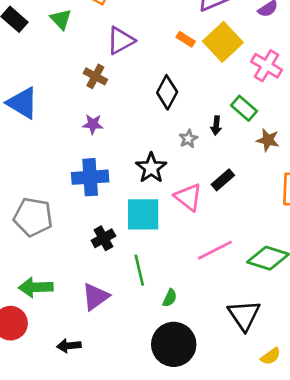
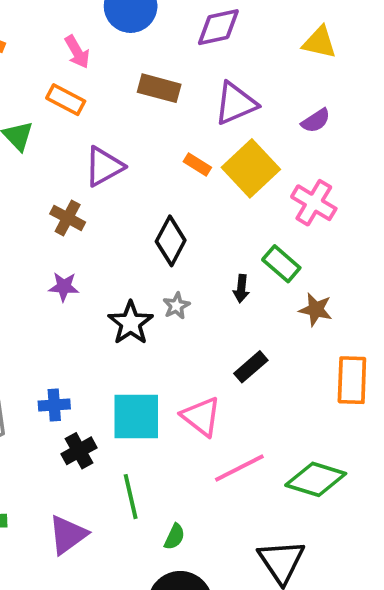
gray star: (188, 139) -> (176, 306), moved
black star: (151, 168) -> (131, 323), moved
blue cross: (90, 177) -> (54, 405), moved, size x0.6
pink triangle: (188, 197) -> (201, 416), moved

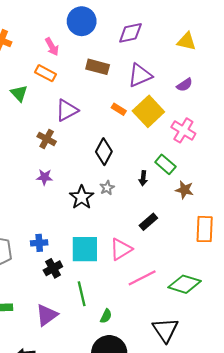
pink triangle: (201, 416) -> (121, 249), turned 50

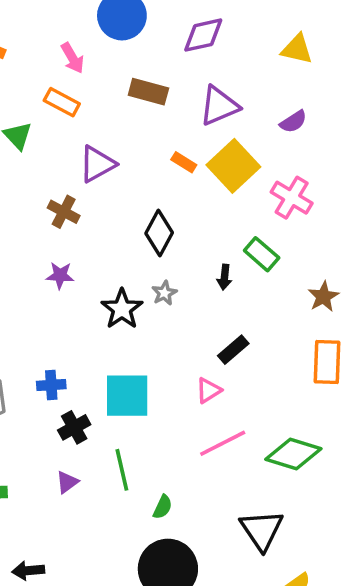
brown star: (185, 190) -> (323, 297), moved, turned 30
pink triangle: (121, 249) -> (209, 390), moved, size x0.7
purple triangle: (47, 315) -> (67, 482), moved, size x0.6

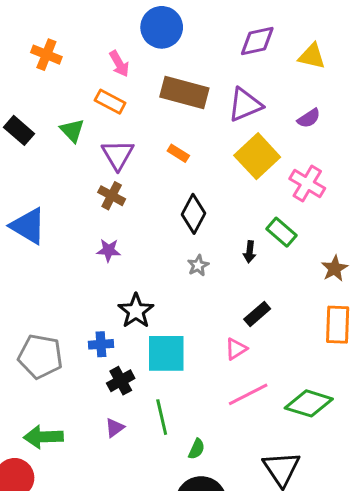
purple diamond: (203, 35) -> (257, 41), moved
brown rectangle: (148, 92) -> (184, 93), size x1.4
orange rectangle: (184, 162) -> (178, 153), moved
purple triangle: (97, 164) -> (118, 155), moved, turned -32
black star: (122, 309) -> (136, 311), moved

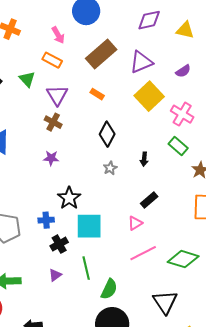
brown rectangle: (184, 93) -> (101, 54), turned -56
green rectangle: (281, 232) -> (178, 146), moved
green semicircle: (197, 449) -> (109, 289), size x1.5

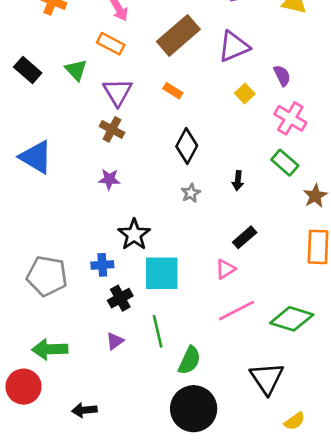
purple semicircle: (183, 71) -> (282, 76), moved, turned -84
yellow square: (149, 96) -> (245, 93), size x0.5

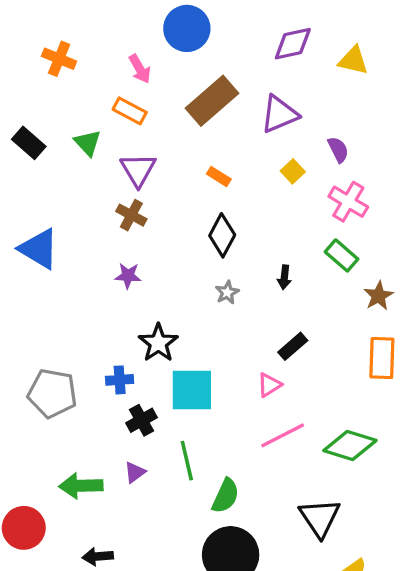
orange rectangle: (173, 91) -> (219, 176), moved
green arrow: (50, 349) -> (81, 486), moved

